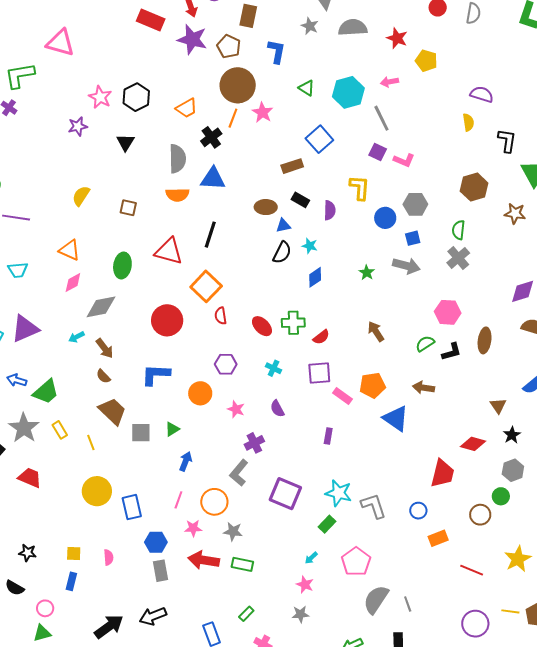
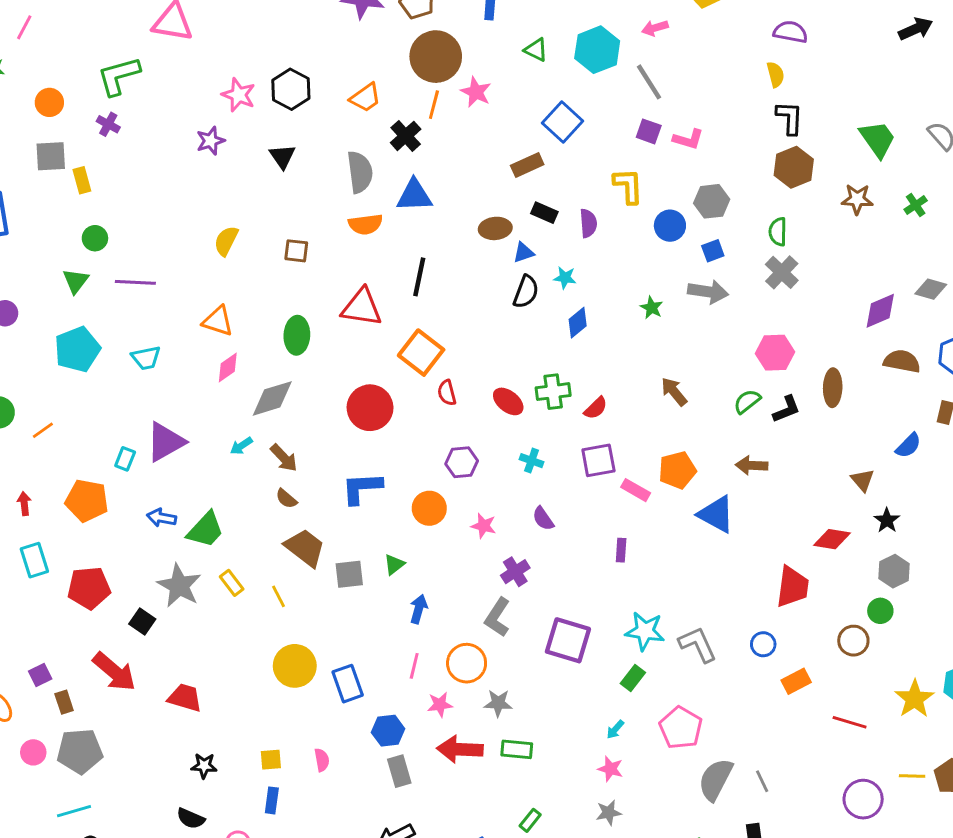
black L-shape: (507, 141) -> (790, 118), moved
red trapezoid: (30, 478) -> (185, 698), moved

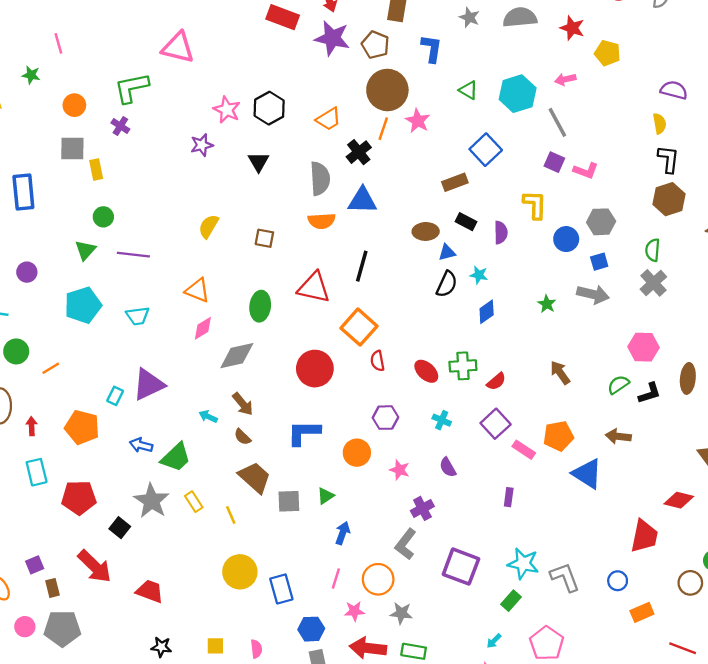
pink line: (24, 27) -> (58, 43), turned -48
cyan arrow: (241, 446) -> (208, 417), moved, turned 54
purple square: (598, 460) -> (496, 424), turned -36

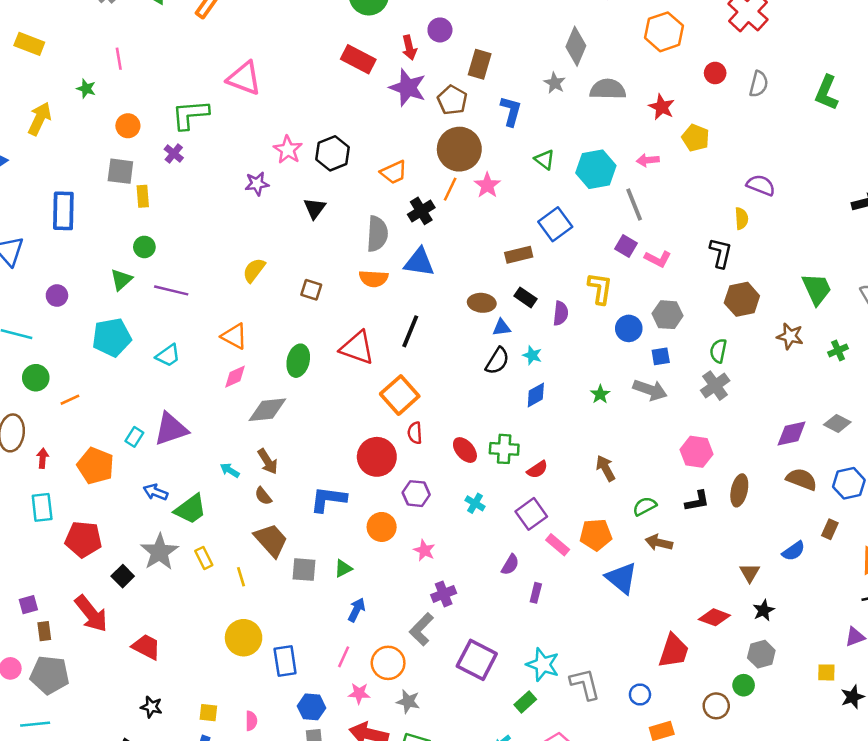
black L-shape: (668, 159) -> (721, 253), moved
cyan trapezoid: (138, 316) -> (168, 355), turned -35
red circle: (315, 369) -> (377, 457), moved
green semicircle: (618, 385) -> (645, 506), moved
purple semicircle: (448, 467) -> (510, 565), moved, turned -126

